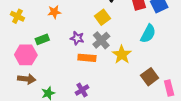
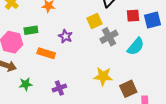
gray cross: (101, 40) -> (109, 37), moved
yellow star: (122, 55) -> (103, 76), moved, turned 30
orange rectangle: (87, 58) -> (46, 53), moved

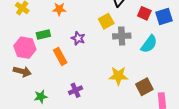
red square: (133, 16) -> (144, 13), turned 32
gray cross: (109, 37) -> (122, 36), turned 30
orange rectangle: (46, 53) -> (60, 56), turned 48
green star: (26, 84) -> (41, 97), moved

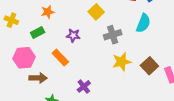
green rectangle: (43, 35) -> (38, 33), moved
gray cross: (122, 36) -> (113, 35), moved
brown arrow: (22, 71) -> (38, 78), moved

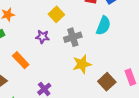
purple star: (73, 35) -> (42, 37), moved
brown square: (149, 66) -> (107, 82), moved

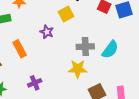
cyan semicircle: (103, 26) -> (110, 50), moved
gray cross: (73, 37) -> (85, 47), moved

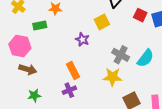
gray cross: (85, 47) -> (121, 55), turned 30
orange rectangle: (20, 49) -> (73, 70), moved

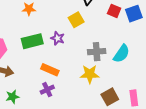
green rectangle: (40, 26) -> (32, 41), moved, size x1.5
gray cross: (121, 55) -> (97, 52), turned -30
orange rectangle: (73, 70) -> (50, 70), turned -36

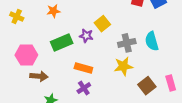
yellow square: (76, 20) -> (102, 24), moved
cyan semicircle: (121, 54) -> (152, 41), turned 138

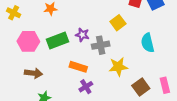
yellow square: (102, 24) -> (118, 23), moved
gray cross: (127, 43) -> (101, 45), moved
pink hexagon: (26, 55) -> (28, 41), moved
purple cross: (84, 88) -> (86, 87), moved

